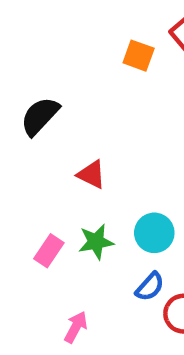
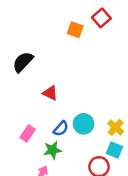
green star: (96, 242) -> (53, 150), moved
blue semicircle: (150, 287) -> (61, 129), moved

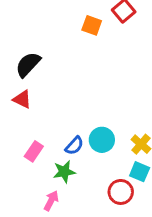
red triangle: (50, 93) -> (22, 99), moved

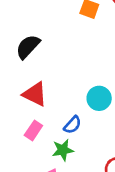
red triangle: (22, 99) -> (35, 94), moved, size x1.4
cyan circle: (102, 140) -> (99, 98), moved

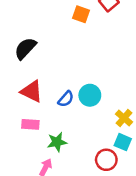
blue semicircle: (73, 125) -> (66, 99), moved
pink rectangle: (33, 130) -> (30, 124), turned 60

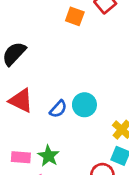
pink rectangle: (30, 124) -> (21, 157), moved
green star: (57, 142) -> (49, 156), turned -30

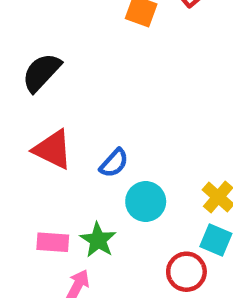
cyan circle: (84, 105) -> (146, 202), moved

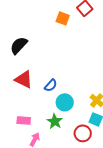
green star: (98, 240) -> (55, 121), moved

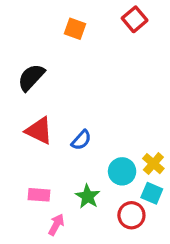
orange square: (63, 18) -> (75, 29), moved
cyan circle: (65, 102) -> (122, 171), moved

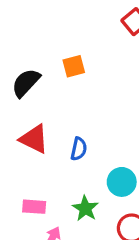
orange square: (75, 29) -> (74, 66), moved, turned -35
blue semicircle: (81, 140) -> (79, 149), turned -30

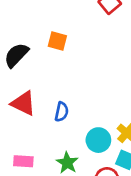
orange square: (74, 66) -> (57, 41), turned 30

